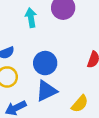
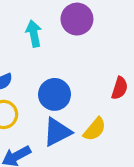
yellow semicircle: (80, 104) -> (95, 129), moved

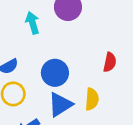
yellow semicircle: (95, 129) -> (92, 99), turned -30

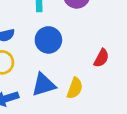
blue circle: (55, 73) -> (48, 40), moved

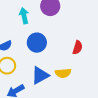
yellow semicircle: (75, 88) -> (63, 73), turned 77

